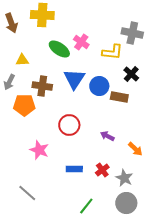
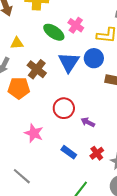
brown cross: (42, 86) -> (37, 69), turned 30
blue circle: (99, 86) -> (94, 58), moved
purple arrow: (107, 136) -> (88, 122), moved
blue rectangle: (74, 169) -> (69, 152), turned 35

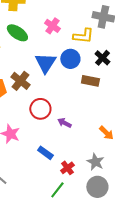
green ellipse: (54, 32) -> (17, 33), moved
brown cross: (37, 69) -> (20, 81), moved
red cross: (97, 153) -> (67, 168), moved

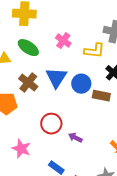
blue circle: (70, 59) -> (81, 84), moved
brown cross: (20, 81) -> (28, 83), moved

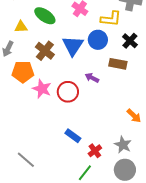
blue circle: (81, 84) -> (98, 40), moved
purple arrow: (75, 138) -> (92, 78), moved
pink star: (21, 149) -> (42, 89), moved

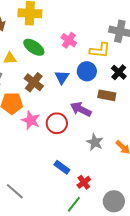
blue triangle: (73, 46) -> (62, 77), size x0.7
purple arrow: (92, 78) -> (81, 109), size x1.5
gray star: (123, 145) -> (95, 142), moved

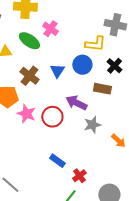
pink cross: (69, 40) -> (50, 29), moved
gray star: (95, 142) -> (92, 125), moved, turned 30

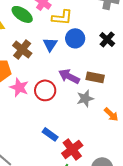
yellow L-shape: (95, 44) -> (62, 17), moved
brown rectangle: (102, 89) -> (95, 77), moved
red cross: (79, 176) -> (72, 149), size x1.5

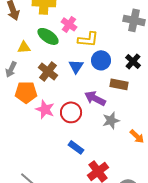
brown rectangle: (95, 77) -> (119, 84), moved
blue rectangle: (50, 134) -> (76, 147), moved

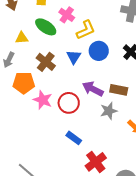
yellow L-shape: (88, 39) -> (86, 30), turned -30
brown rectangle: (119, 84) -> (119, 90), moved

